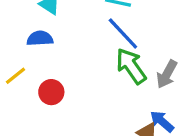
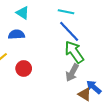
gray arrow: (167, 74) -> (72, 73), moved

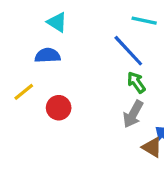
cyan line: (66, 12) -> (144, 21), moved
green arrow: (74, 52) -> (136, 82), size x0.6

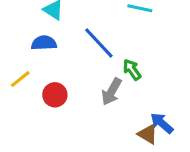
blue line: (128, 51) -> (99, 43), moved
gray arrow: (133, 114) -> (111, 92), moved

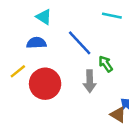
gray arrow: (111, 92) -> (90, 81), turned -30
red circle: (55, 95) -> (45, 84), size x1.6

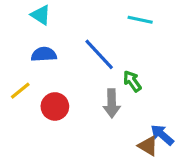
cyan triangle: (44, 17) -> (41, 15), moved
red circle: (45, 84) -> (55, 106), size x0.7

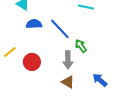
blue semicircle: (44, 54) -> (34, 24), moved
brown triangle: (148, 146) -> (68, 82), moved

